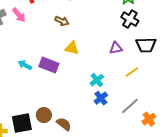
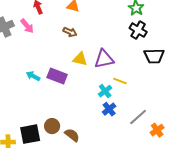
purple triangle: (116, 48) -> (104, 59), moved, size x1.5
yellow line: (132, 72) -> (120, 81), moved, turned 56

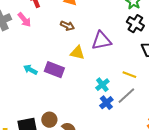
purple triangle: (104, 59) -> (101, 41), moved
yellow line: (120, 81) -> (129, 75), moved
gray line: (138, 117) -> (126, 96), moved

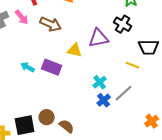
black cross: (135, 24) -> (123, 24), moved
brown arrow: (67, 26) -> (51, 24), moved, size x1.5
yellow line: (129, 75) -> (133, 65), moved

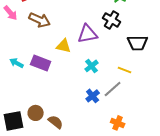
yellow line: (133, 65) -> (125, 70), moved
cyan cross: (100, 82) -> (92, 66), moved
orange cross: (152, 121) -> (118, 123), moved, turned -32

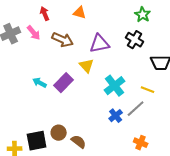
purple triangle: (88, 34) -> (100, 44), moved
yellow triangle: (64, 46) -> (87, 66), turned 35
purple rectangle: (41, 63) -> (64, 83), turned -66
cyan cross: (92, 66) -> (115, 86), size x1.5

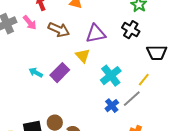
yellow line: (148, 90) -> (144, 80), turned -72

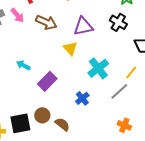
purple rectangle: (60, 73) -> (47, 81), moved
blue cross: (112, 106) -> (82, 98), moved

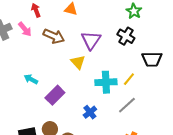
purple triangle: (83, 26) -> (91, 40), turned -45
cyan cross: (98, 68) -> (106, 82), turned 35
yellow line: (131, 72) -> (129, 79), moved

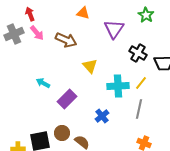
red arrow: (36, 10) -> (30, 14), moved
black cross: (126, 36) -> (138, 53), moved
purple triangle: (91, 40) -> (114, 29), moved
gray line: (127, 105) -> (139, 109), turned -36

